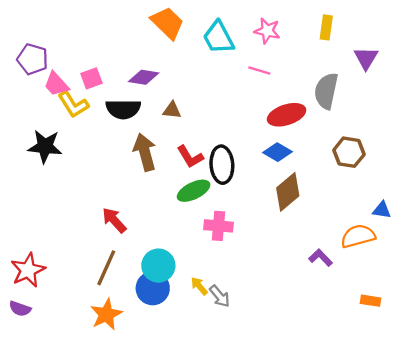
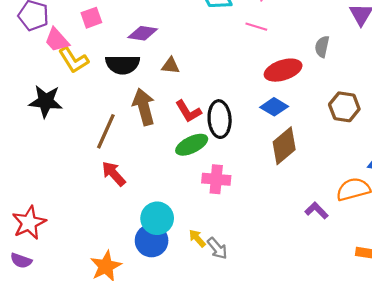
pink square: (91, 78) -> (91, 18), moved
gray semicircle: (326, 91) -> (322, 47), size x0.6
brown line: (106, 268) -> (106, 131), moved

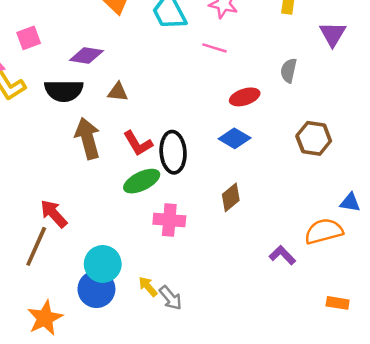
red ellipse: (283, 70) -> (245, 97), size x0.7
brown line: (106, 131) -> (36, 246), moved
brown diamond: (284, 146) -> (231, 197), moved, size x0.7

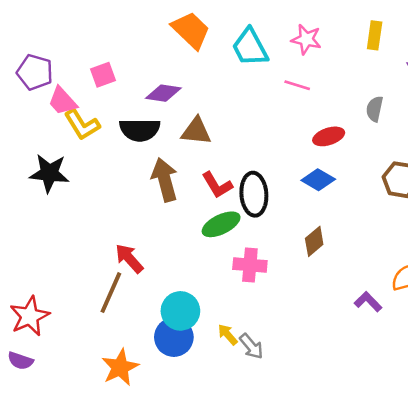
brown triangle: (118, 92) -> (196, 131), size x1.4

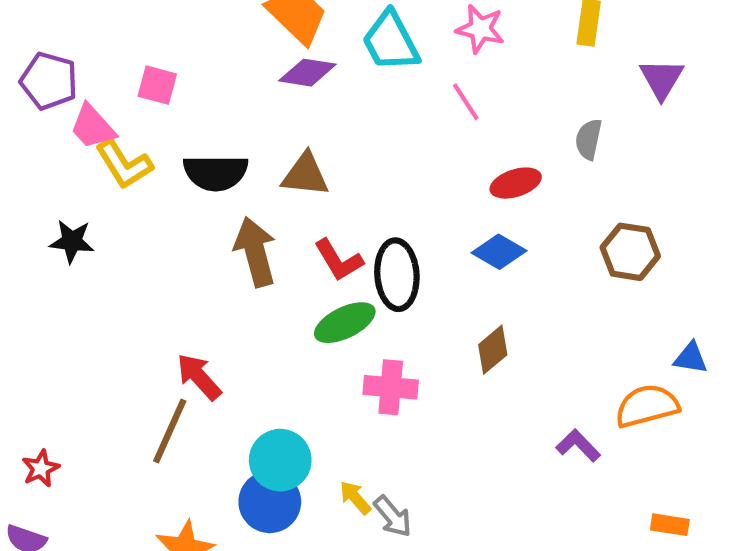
pink square: (103, 75) -> (157, 85), turned 35
pink line: (297, 85) -> (466, 102), turned 40
purple diamond: (163, 93) -> (307, 73), moved
black star: (49, 173) -> (72, 241), size x0.7
red star: (30, 316) -> (41, 468), size x0.6

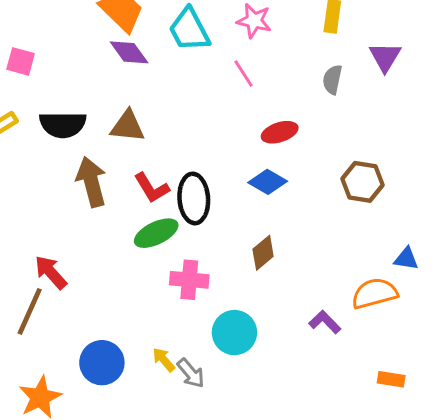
purple diamond: (307, 73) -> (129, 52), turned 45
gray semicircle: (589, 139) -> (332, 80), moved
cyan circle: (280, 460) -> (234, 333), moved

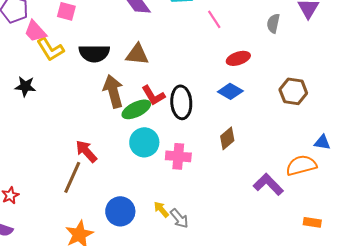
green ellipse: (156, 233) -> (136, 109), moved
purple L-shape: (325, 322) -> (268, 184), size x1.4
cyan circle: (234, 333) -> (144, 142), moved

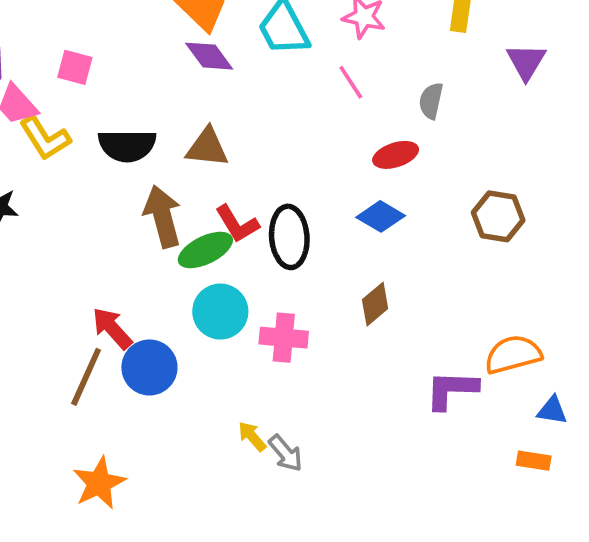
gray semicircle: (273, 23) -> (431, 101), moved
blue triangle: (322, 142) -> (552, 410), moved
purple L-shape: (268, 184) -> (452, 390), turned -44
blue circle: (120, 211) -> (149, 367), moved

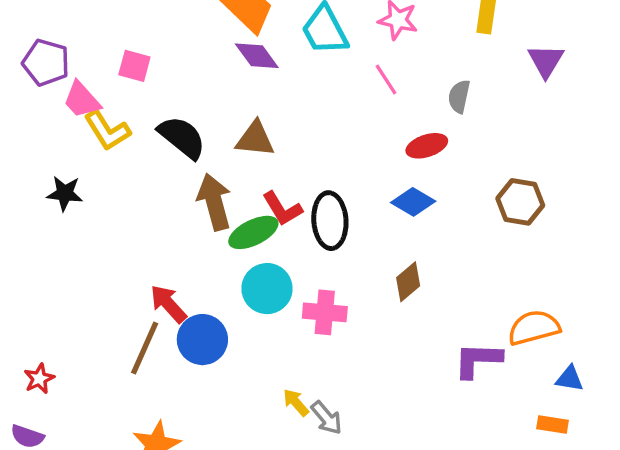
black semicircle: (127, 146) -> (182, 137), turned -141

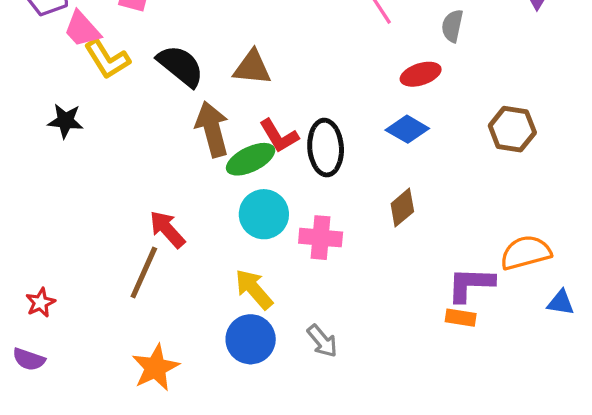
blue circle: (202, 340) -> (251, 339), moved
yellow arrow: (296, 402) -> (254, 289), moved, size x1.5
orange rectangle: (553, 425) -> (461, 318), moved

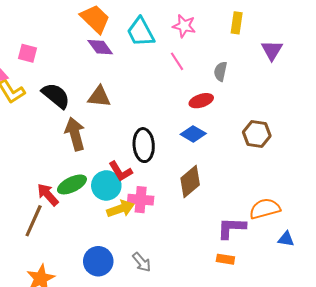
red L-shape: (279, 136) -> (120, 171), moved
green ellipse: (251, 159) -> (72, 184), moved
brown diamond: (402, 208) -> (190, 181), size x1.4
yellow arrow: (254, 289) -> (120, 209), moved, turned 112
orange rectangle: (461, 318) -> (225, 259), moved

